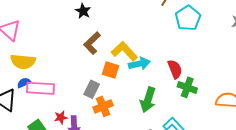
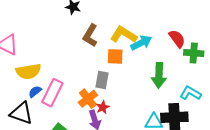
pink rectangle: (40, 88) -> (52, 93), turned -52
orange cross: (103, 106) -> (88, 99), moved
red star: (61, 117) -> (103, 107), moved

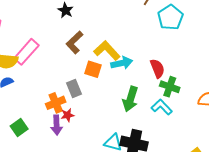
gray rectangle: (102, 80) -> (74, 89), turned -48
pink rectangle: (52, 93) -> (26, 52), moved
cyan L-shape: (190, 93) -> (162, 107), moved

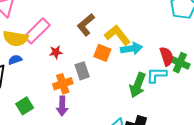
green cross: (170, 87) -> (180, 63), moved
cyan L-shape: (162, 107) -> (156, 75), moved, turned -50
red star: (68, 115) -> (56, 52), moved

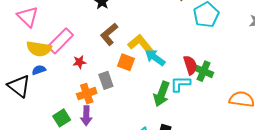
cyan arrow: (131, 49) -> (155, 58), turned -135
green square: (25, 106) -> (62, 118), moved

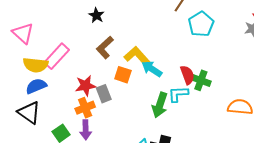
red star: (79, 62) -> (86, 86), moved, size x1.5
blue semicircle: (39, 70) -> (36, 86), size x1.5
black triangle: (19, 86) -> (29, 112), moved

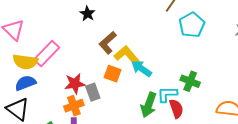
brown L-shape: (105, 48) -> (108, 43), moved
red semicircle: (187, 75) -> (176, 109), moved

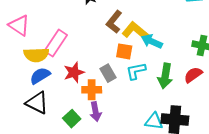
red star: (75, 84) -> (74, 72), moved
cyan L-shape: (167, 94) -> (136, 71), moved
orange cross: (74, 106) -> (92, 90), turned 30
red semicircle: (176, 109) -> (193, 75), turned -96

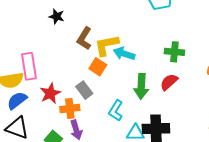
yellow L-shape: (135, 31) -> (107, 45), turned -44
pink rectangle: (56, 43) -> (29, 66), turned -36
orange square: (124, 51) -> (98, 67), turned 30
cyan L-shape: (136, 71) -> (116, 111), moved, turned -40

